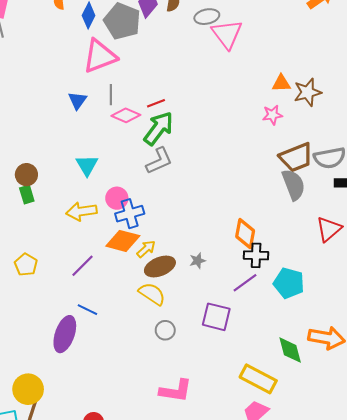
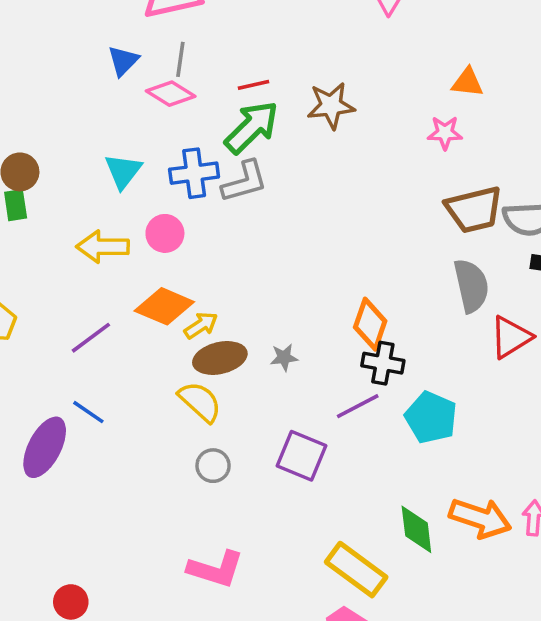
brown star: (308, 92) -> (331, 106), moved
pink diamond: (126, 115) -> (171, 94), moved
gray semicircle: (294, 185) -> (471, 286), moved
blue cross: (130, 214) -> (194, 173), moved

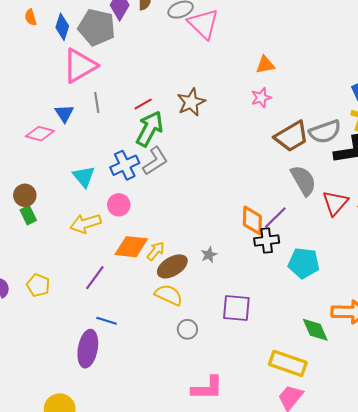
pink diamond: (171, 94) -> (40, 134), moved
purple line: (358, 406) -> (275, 217), moved

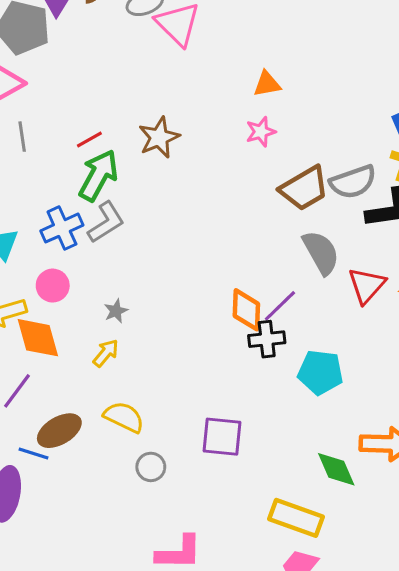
orange diamond: (131, 247) -> (38, 338), moved, turned 68
gray star: (209, 255) -> (116, 311), moved
brown ellipse: (172, 266) -> (59, 431), moved

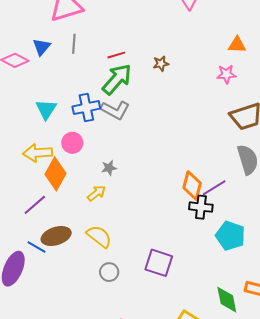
brown star: (159, 137) -> (161, 64), size x0.6
gray L-shape: (106, 222) -> (115, 110), turned 48
orange diamond: (38, 338) -> (56, 174), turned 32

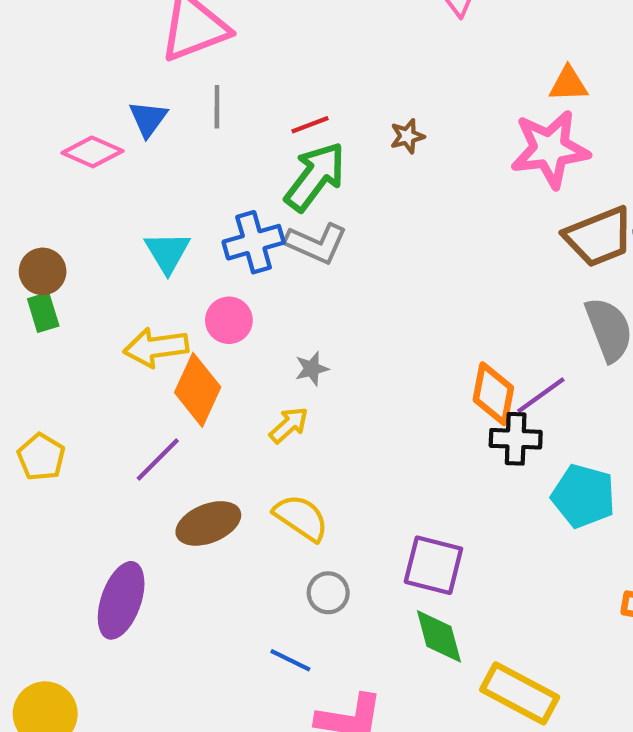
pink star: (226, 74) -> (550, 149), size x1.8
blue line: (36, 247) -> (290, 660), moved
green diamond: (227, 300) -> (439, 636), moved

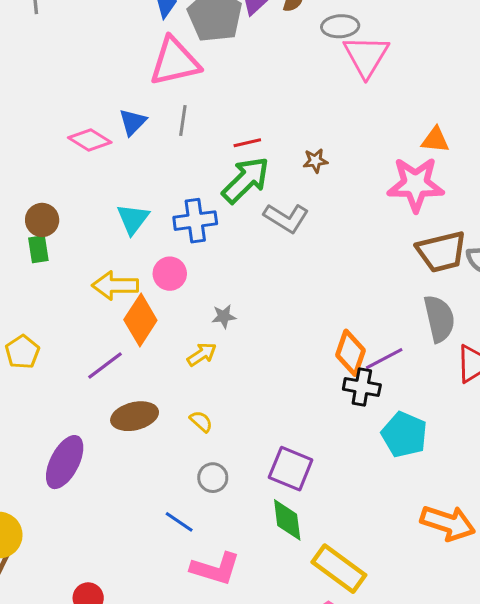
gray L-shape: (316, 243) -> (286, 218), moved
yellow semicircle: (301, 518) -> (201, 421), size x0.6

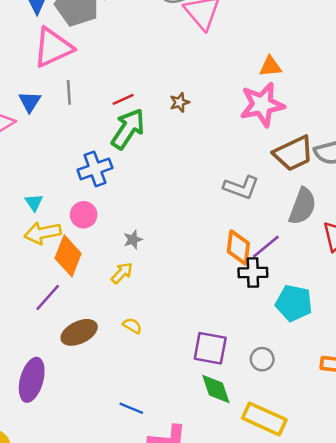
gray L-shape: (286, 218) -> (241, 187), moved
cyan triangle: (133, 219) -> (34, 202), moved, size x0.7
gray semicircle: (439, 319) -> (303, 206), turned 45
gray circle: (213, 478) -> (262, 359), moved

